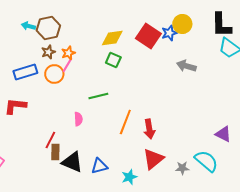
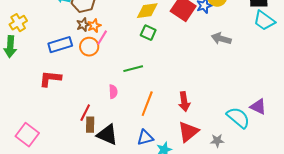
orange star: (68, 53) -> (94, 26), moved
orange line: (125, 122) -> (147, 104), moved
cyan semicircle: (206, 161) -> (238, 118), moved
blue triangle: (99, 166) -> (145, 138), moved

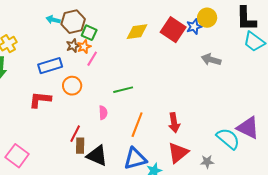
green square: (148, 33) -> (89, 33), moved
orange circle: (89, 47) -> (72, 86), moved
purple triangle: (258, 107) -> (248, 128), size x1.4
blue triangle: (145, 138) -> (135, 159), size x1.4

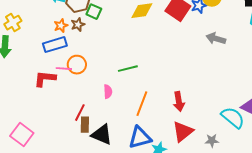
orange star: (84, 47) -> (61, 26), moved
pink line: (92, 59) -> (64, 69), moved, turned 63

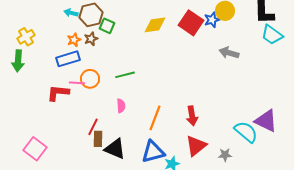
green line: (128, 69) -> (125, 75), moved

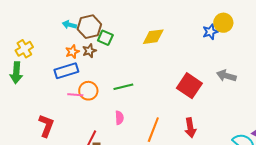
red square: (191, 23) -> (189, 86), moved
gray arrow: (229, 53) -> (226, 76), moved
red L-shape: (58, 93) -> (46, 126), moved, turned 105

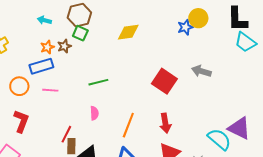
brown hexagon: (89, 27) -> (79, 15), moved
orange circle: (88, 91) -> (19, 86), moved

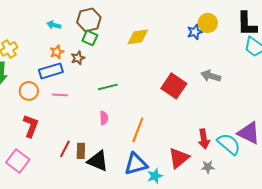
brown star: (64, 46) -> (78, 58), moved
red arrow: (165, 123) -> (204, 139), moved
red line: (66, 134) -> (65, 149), moved

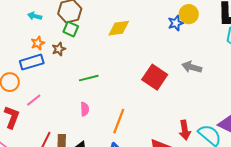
pink line: (60, 95) -> (34, 100), moved, turned -42

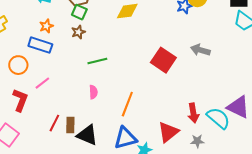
brown star: (59, 49) -> (78, 32), moved
blue rectangle: (32, 62) -> (40, 45), turned 35

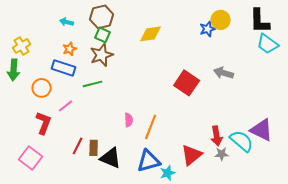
brown star: (78, 32) -> (102, 55), size x1.6
green line: (97, 61) -> (93, 84), moved
pink semicircle: (93, 92) -> (129, 120), moved
gray star: (197, 141) -> (222, 154), moved

